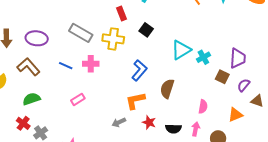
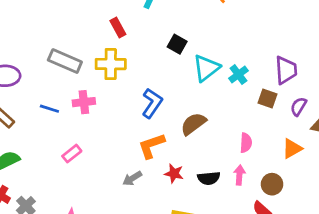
black square: (146, 30) -> (177, 44), moved
brown semicircle: (167, 89) -> (193, 124), turned 42

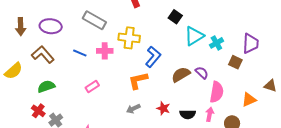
yellow cross: (111, 64) -> (129, 38), moved
purple semicircle: (299, 106) -> (202, 73), moved, turned 96
pink semicircle: (246, 143) -> (217, 92), size x1.5
orange L-shape: (151, 146) -> (138, 80), moved

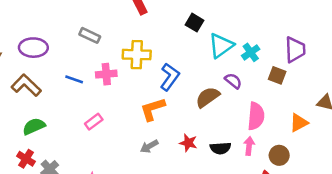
gray rectangle: (94, 20) -> (90, 35), size x0.7
purple semicircle: (202, 73) -> (233, 81), moved

